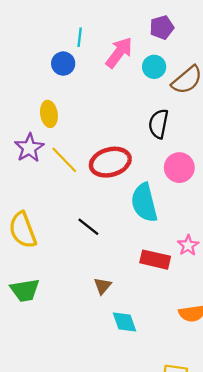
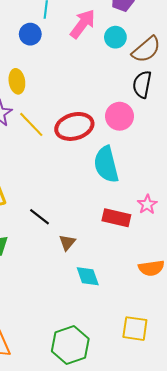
black semicircle: (158, 124) -> (142, 84), moved
pink circle: (179, 168) -> (120, 116), moved
black line: (88, 227) -> (39, 217), moved

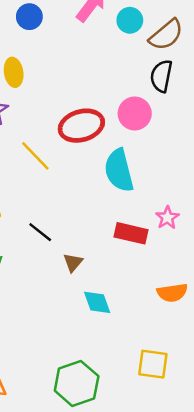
yellow line: (31, 124) -> (35, 156), moved

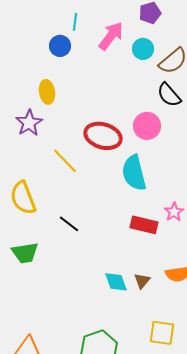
black semicircle: (161, 76) -> (169, 95), turned -52
red ellipse: (81, 126) -> (103, 136), turned 33
brown triangle: (73, 262) -> (142, 281), moved

